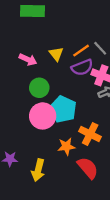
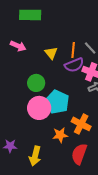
orange line: (81, 51) -> (73, 50), turned -49
pink arrow: (28, 60) -> (18, 46), moved
red semicircle: (88, 168) -> (79, 154), turned -120

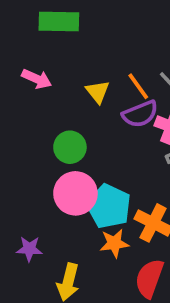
orange line: (73, 50) -> (138, 86), turned -42
cyan pentagon: (57, 102) -> (109, 206), moved
purple star: (10, 146) -> (29, 249), moved

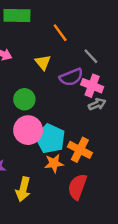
orange line: (138, 86) -> (60, 33), moved

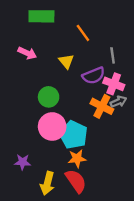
gray line: (91, 56) -> (113, 55), turned 35
orange cross: (80, 150) -> (102, 106), moved
red semicircle: (77, 187) -> (76, 181), moved, turned 125

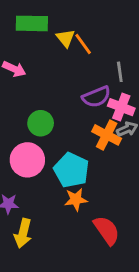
yellow triangle: (66, 61) -> (66, 38), moved
pink circle: (52, 126) -> (27, 160), moved
red semicircle: (76, 181) -> (107, 230), moved
yellow arrow: (47, 183) -> (23, 233), moved

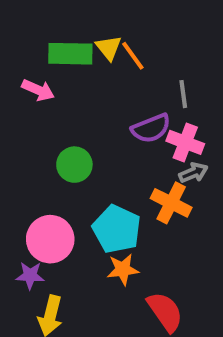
green rectangle: (32, 23) -> (70, 54), moved
orange cross: (107, 135) -> (171, 203), moved
pink circle: (27, 160) -> (50, 239), moved

